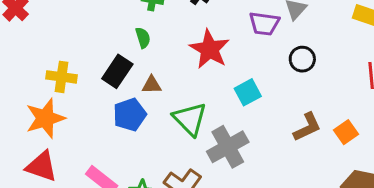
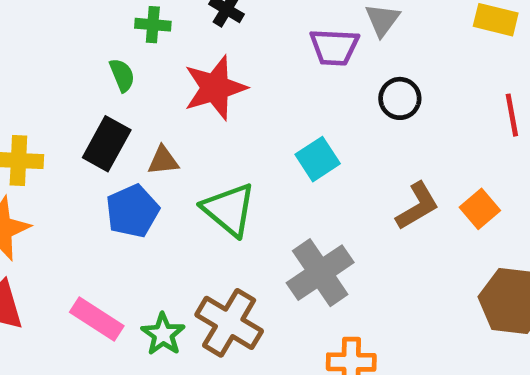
green semicircle: (143, 38) -> (122, 75), moved
red star: (210, 49) -> (215, 88), moved, turned 30
gray cross: (228, 147) -> (320, 273), moved

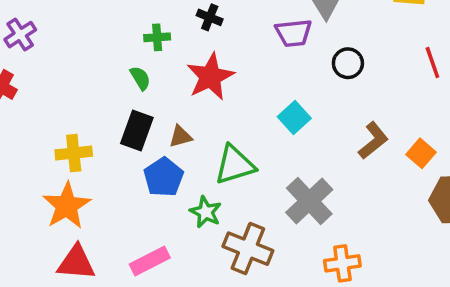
orange square: (480, 209) -> (421, 153), moved
green triangle: (229, 210) -> (235, 165), turned -48
pink rectangle: (97, 319) -> (150, 261), turned -51
green star: (163, 334) -> (206, 212), moved

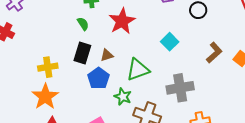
gray cross: (309, 201) -> (180, 88), turned 36

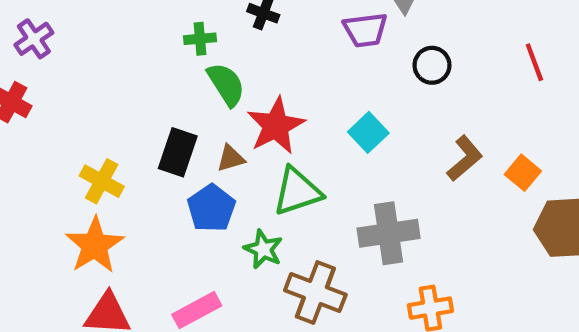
red star: (122, 21) -> (276, 126), moved
green semicircle: (83, 24) -> (226, 84), moved, size x1.5
yellow cross: (48, 67) -> (102, 181), turned 36

